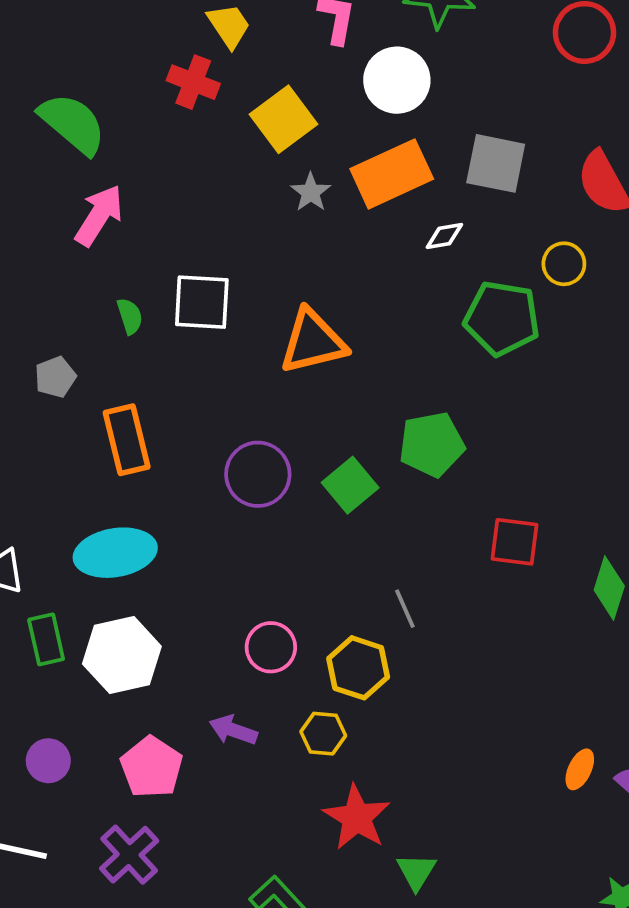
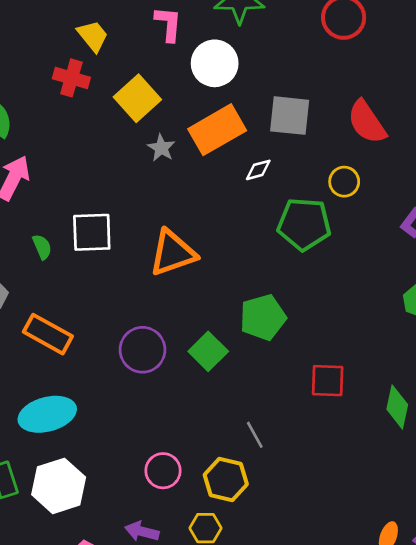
orange rectangle: (127, 440) -> (48, 334), turned -42

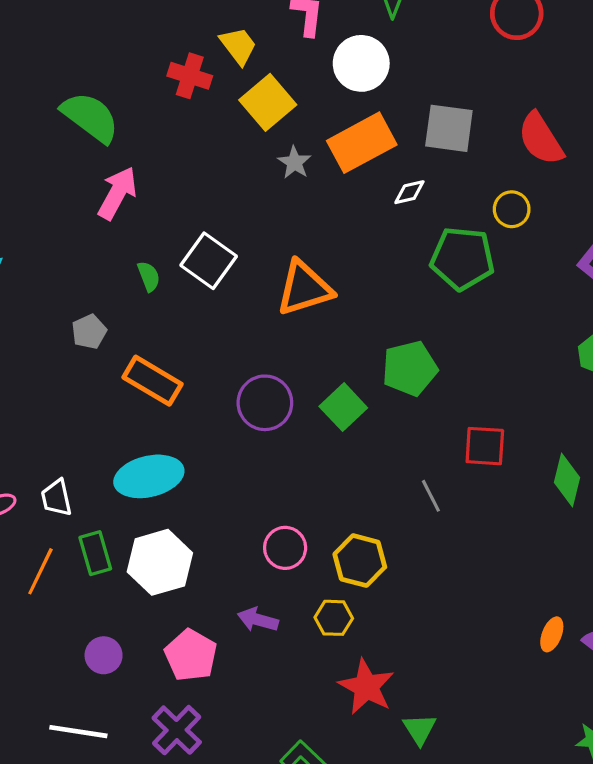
yellow trapezoid: (93, 36) -> (238, 46), moved
white square: (92, 232) -> (209, 261), turned 36
gray line: (255, 435) -> (431, 496), moved

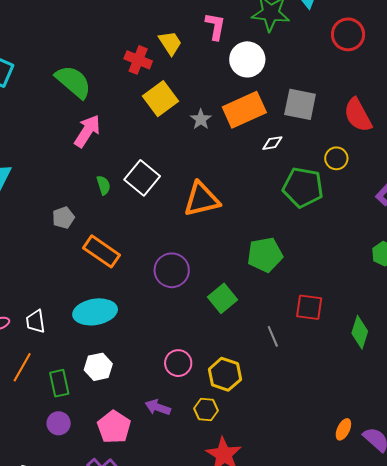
yellow square: (268, 102) -> (160, 99), moved
green square: (343, 407) -> (222, 298), moved
green rectangle: (95, 553) -> (59, 383), moved
white hexagon: (160, 562) -> (98, 367), size x0.7

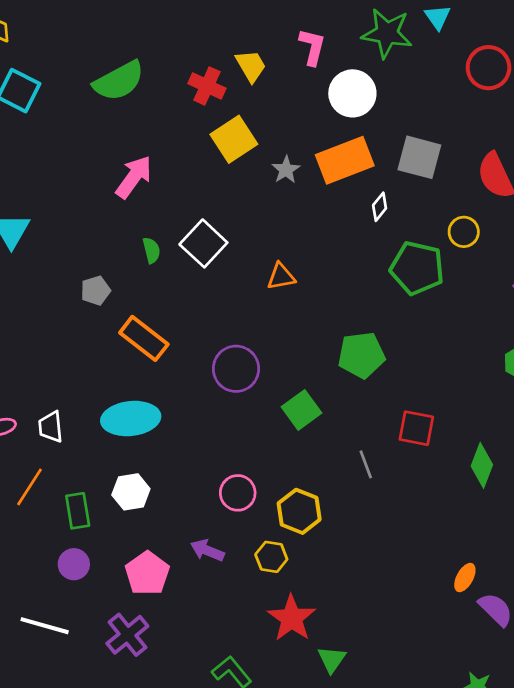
green semicircle: (73, 82) -> (119, 81), moved, turned 108
white diamond: (272, 143) -> (380, 207), turned -45
orange triangle: (202, 199) -> (281, 277), size x0.6
orange ellipse: (343, 429) -> (465, 578), moved

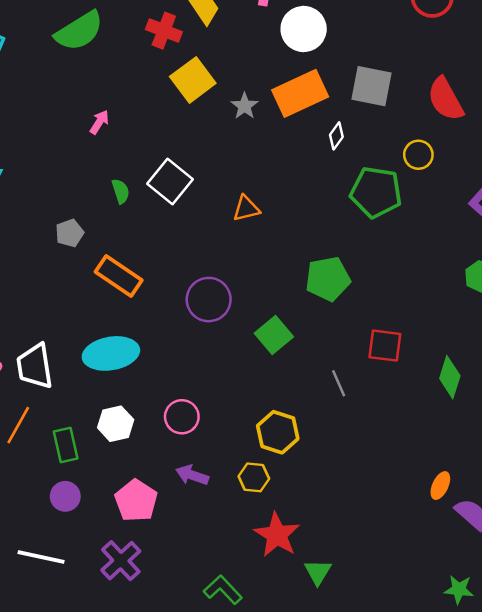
pink arrow: (134, 177) -> (99, 122), size x0.6
white trapezoid: (51, 427) -> (35, 366), size x1.5
pink circle: (238, 493) -> (182, 417), moved

